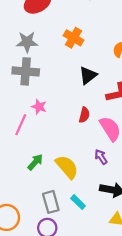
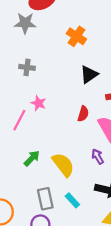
gray star: (27, 42) -> (25, 23), moved
gray cross: (26, 71) -> (27, 67), size x0.6

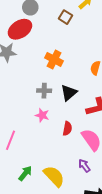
gray cross: (27, 67) -> (44, 91), moved
pink star: (38, 103) -> (42, 115), moved

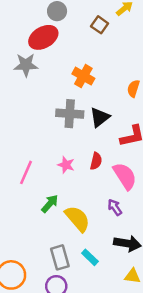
gray cross: (44, 91) -> (70, 114), size x1.5
pink star: (42, 115) -> (66, 165), moved
green arrow: (25, 173) -> (50, 204), moved

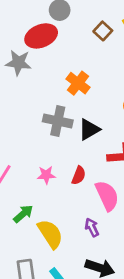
pink star: (66, 165) -> (46, 175), turned -30

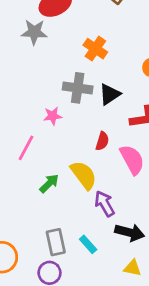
pink star: (46, 175) -> (53, 116), moved
purple arrow: (92, 227) -> (105, 204), moved, size x1.4
yellow semicircle: (50, 234) -> (84, 175), moved

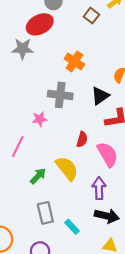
black triangle: (110, 94) -> (100, 96), moved
purple arrow: (105, 204) -> (99, 188), moved, turned 30
gray rectangle: (56, 242) -> (45, 213), moved

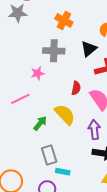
pink line: (18, 147) -> (20, 99), turned 42
cyan rectangle: (72, 227) -> (63, 172), moved, turned -32

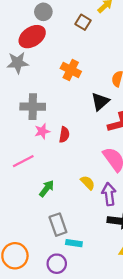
gray cross: (54, 51) -> (33, 107), moved
red semicircle: (76, 88) -> (64, 135), moved
yellow semicircle: (65, 115) -> (88, 183), moved, size x0.6

